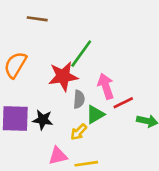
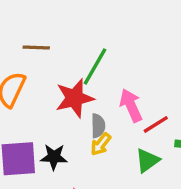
brown line: (37, 19) -> (36, 48), moved
green triangle: (95, 114) -> (147, 160), moved
yellow arrow: (79, 132) -> (101, 144), moved

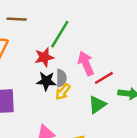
red star: (75, 98) -> (44, 57), size x0.7
black star: (54, 157) -> (46, 81), moved

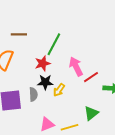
gray semicircle: (61, 78) -> (33, 94), moved
green triangle: (97, 105) -> (91, 113), moved

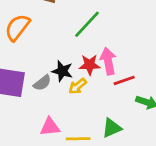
red star: (43, 63) -> (90, 65), moved
gray semicircle: (33, 94) -> (42, 83), turned 40

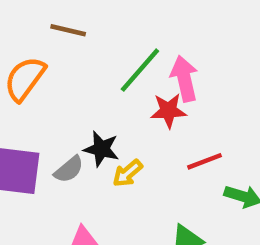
pink arrow: (108, 61) -> (184, 79), moved
red star: (90, 65) -> (168, 111), moved

